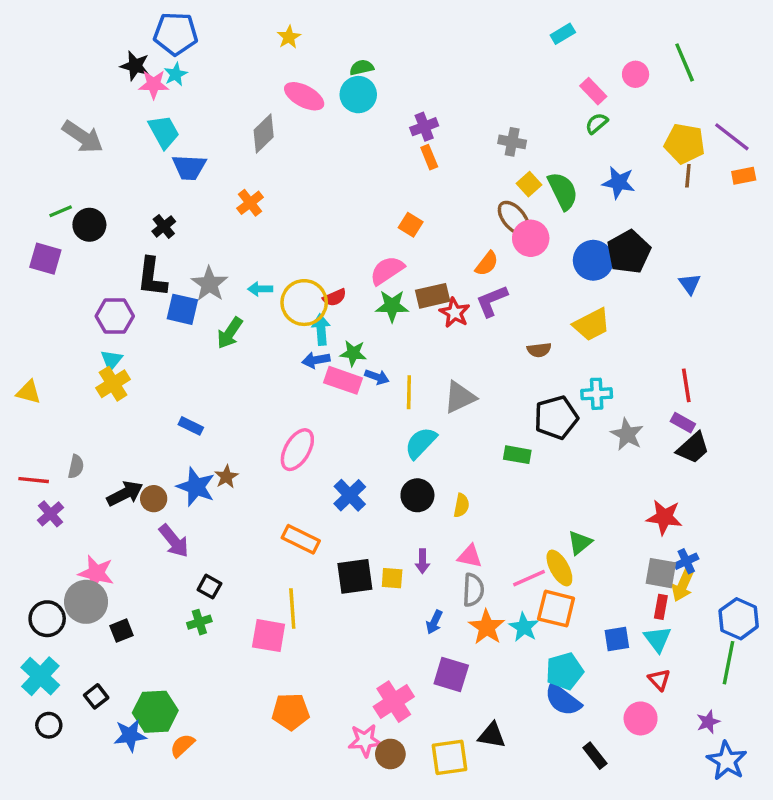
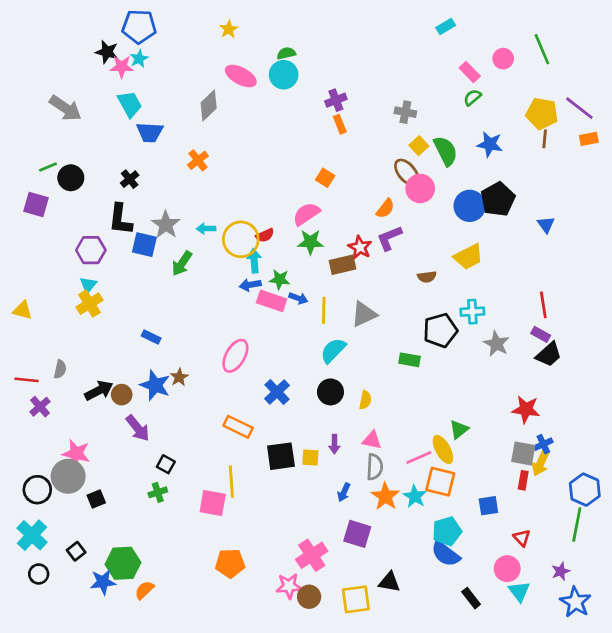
brown rectangle: (433, 296) -> (343, 265), moved
cyan triangle: (658, 639) -> (519, 591), moved

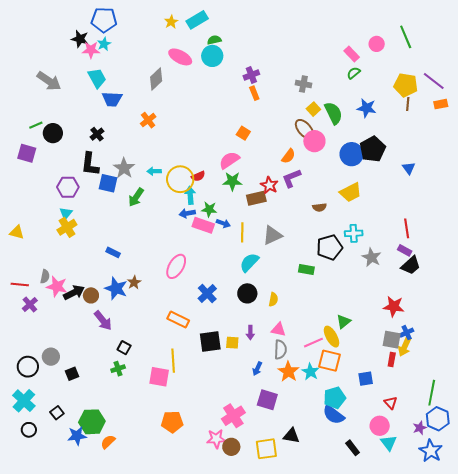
cyan rectangle: (446, 26) -> (197, 20), moved, size x1.5
pink star: (76, 454) -> (57, 286), moved
gray circle: (68, 476) -> (51, 357), size x0.7
blue hexagon: (585, 490) -> (438, 419), moved

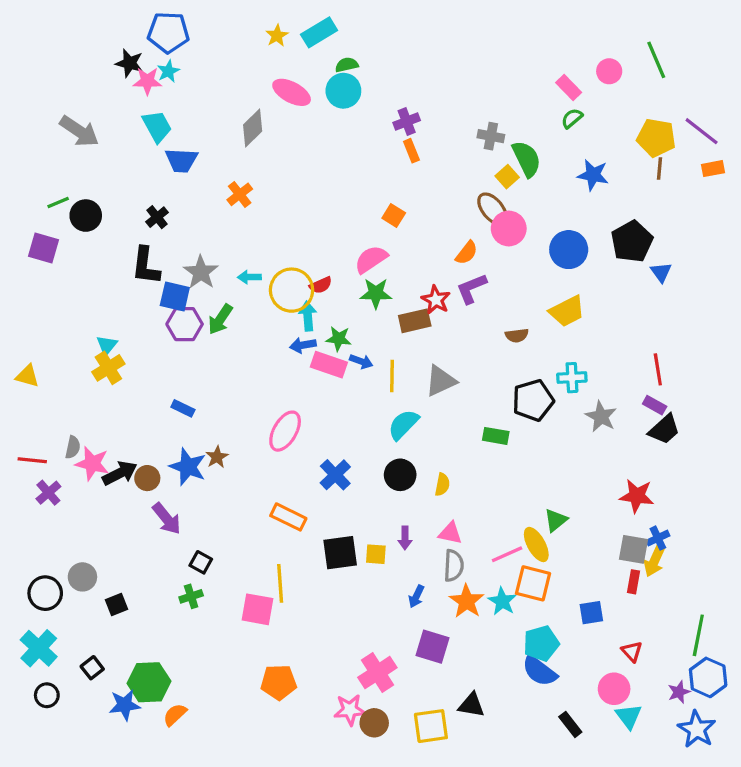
green semicircle: (334, 113) -> (527, 159), moved
black pentagon: (373, 149) -> (632, 241), moved
purple hexagon: (68, 187) -> (185, 324), moved

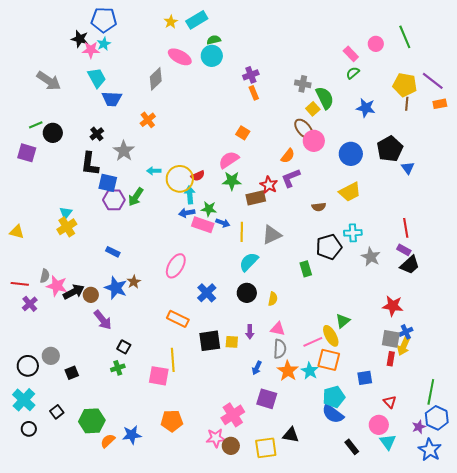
gray star: (201, 272) -> (124, 151), moved
green rectangle: (496, 436) -> (306, 269), turned 63
blue star: (125, 705) -> (132, 435), moved

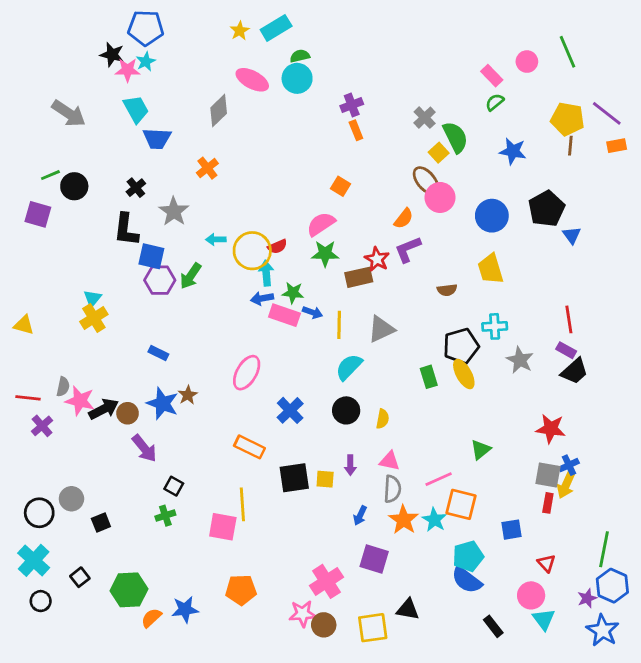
gray cross: (303, 84) -> (425, 118), turned 35
yellow trapezoid: (350, 192) -> (490, 269), turned 100
yellow ellipse: (331, 336) -> (464, 374), moved

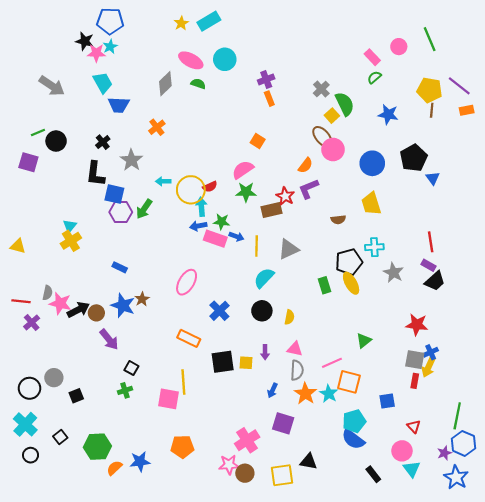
green semicircle: (300, 56) -> (198, 84), moved, turned 32

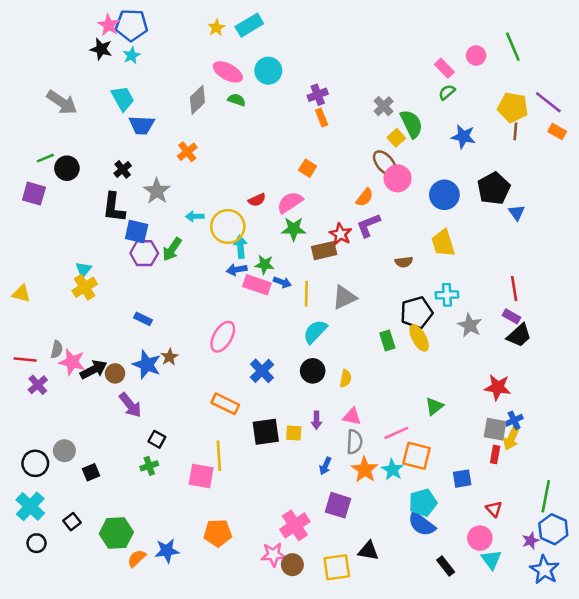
pink star: (96, 53) -> (109, 25), moved, turned 30
orange rectangle: (467, 110) -> (557, 131), turned 40
red semicircle: (210, 187) -> (257, 200), moved

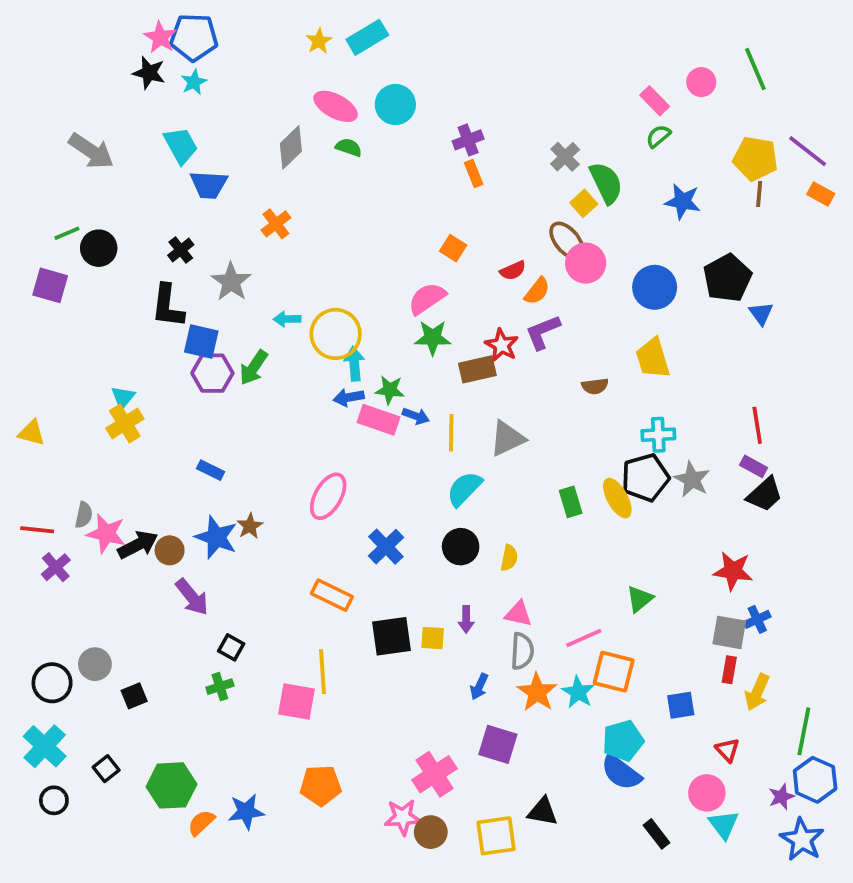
red semicircle: (257, 200) -> (513, 271), moved
black pentagon: (417, 313) -> (645, 478), moved
yellow arrow: (512, 438) -> (757, 692), moved

